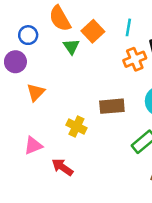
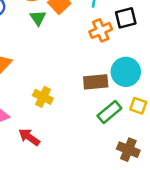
brown rectangle: (112, 106) -> (96, 82), moved

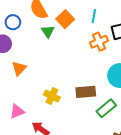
brown rectangle: (96, 82) -> (86, 92), moved

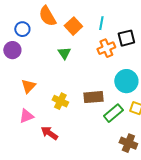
green triangle: (48, 31) -> (64, 53), moved
orange triangle: (19, 68) -> (28, 86), moved

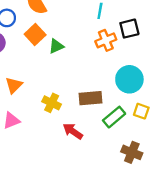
orange square: (73, 26) -> (35, 34), moved
green triangle: (64, 53) -> (56, 46), turned 40
red arrow: (49, 133) -> (73, 131), moved

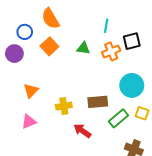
green triangle: (56, 46) -> (83, 48), moved, turned 32
yellow cross: (52, 103) -> (64, 106), turned -35

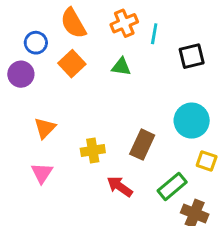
orange cross: (111, 51) -> (124, 23), moved
brown rectangle: (98, 102) -> (142, 145), turned -60
green rectangle: (118, 118) -> (172, 186), moved
pink triangle: (29, 121) -> (42, 173), turned -35

